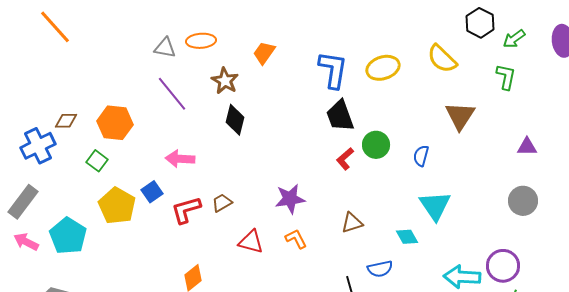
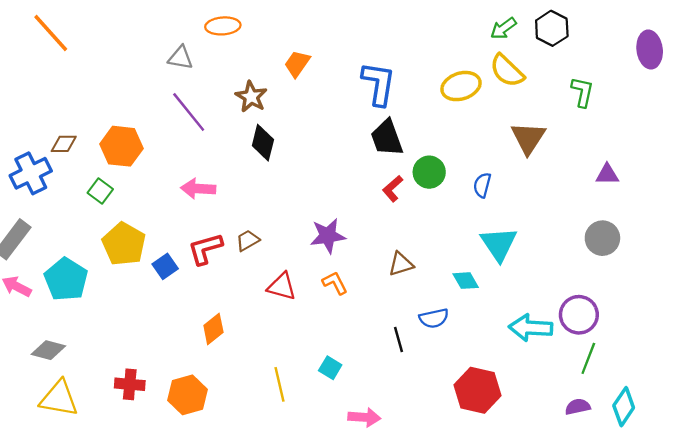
green arrow: (514, 39) -> (503, 28), moved
orange ellipse: (201, 41) -> (223, 26), moved
yellow ellipse: (383, 68) -> (461, 86), moved
blue square: (152, 192) -> (165, 266), moved

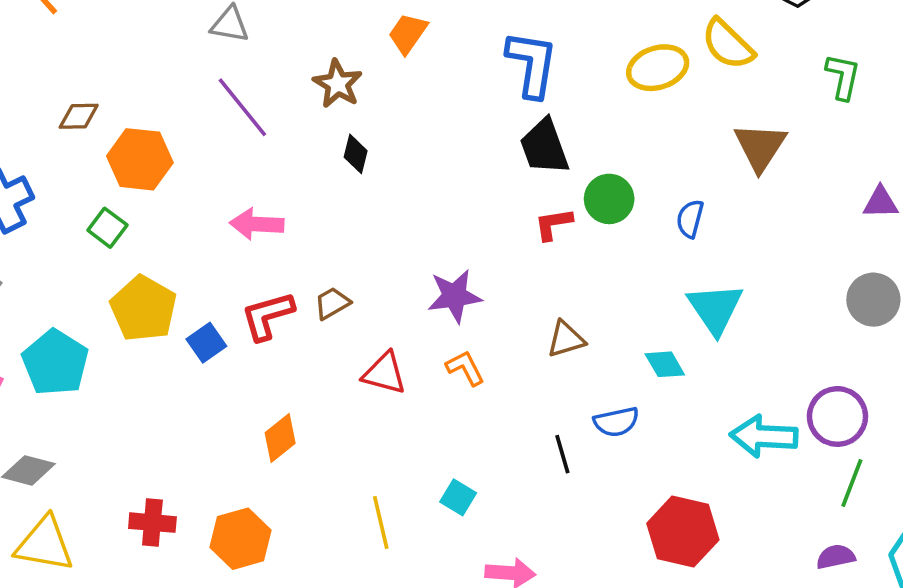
black diamond: (263, 143) -> (356, 154), size x0.7
brown diamond: (64, 144) -> (79, 116), moved
red L-shape: (393, 189) -> (553, 224), turned 32

